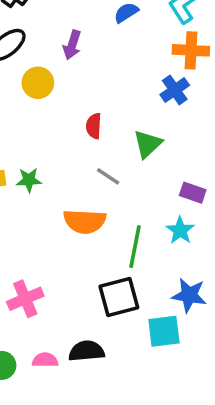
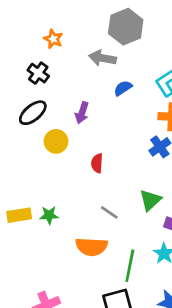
red semicircle: (94, 126) -> (97, 163), moved
green triangle: (148, 144) -> (150, 200), moved

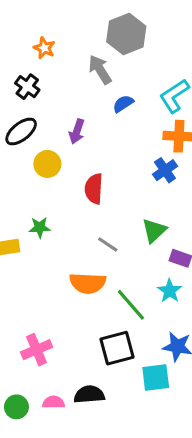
gray arrow: (102, 58) -> (100, 70), turned 48
red semicircle: (97, 163) -> (94, 189), size x1.4
green star: (49, 215) -> (40, 227), moved
green line: (130, 266) -> (131, 305), turned -52

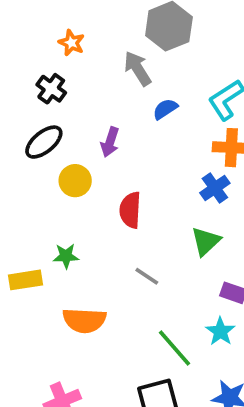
green triangle: (154, 231) -> (206, 241), moved
orange semicircle: (88, 283) -> (84, 320), moved

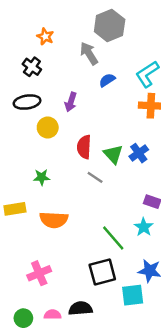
black ellipse: (44, 142) -> (27, 102), turned 30
blue cross: (215, 188) -> (139, 153), moved
green triangle: (206, 241) -> (113, 154), moved, turned -30
gray line: (147, 276) -> (95, 177), moved
yellow rectangle: (25, 280) -> (15, 209), moved

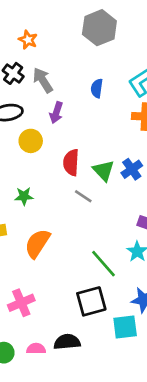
gray arrow: (89, 53) -> (43, 80), moved
blue semicircle: (107, 80) -> (97, 88), turned -49
orange semicircle: (54, 220) -> (37, 243), turned 120

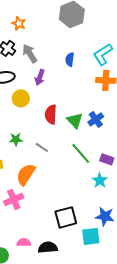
gray line: (83, 196) -> (42, 147), moved
green line: (103, 264) -> (81, 153), moved
pink cross: (21, 303) -> (14, 199), moved
pink semicircle: (36, 349) -> (24, 242), moved

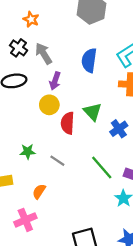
blue semicircle: (70, 59) -> (89, 60), size x1.5
yellow circle: (21, 98) -> (49, 105), moved
green triangle: (75, 120) -> (93, 112), moved
orange semicircle: (26, 174) -> (39, 191), size x0.6

